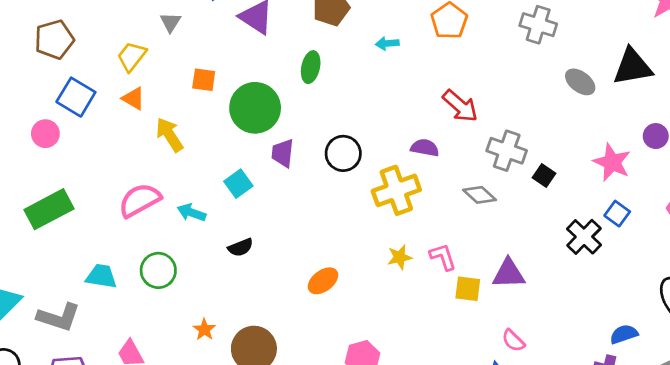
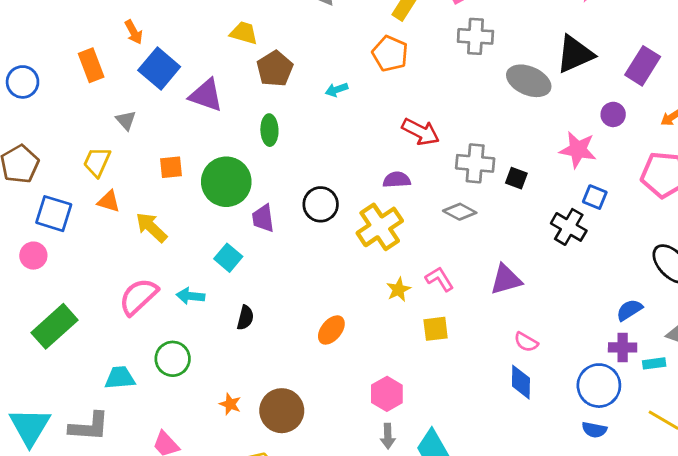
gray ellipse: (580, 82) -> (529, 81), size x1.4
black semicircle: (241, 247) -> (245, 318), turned -40
yellow square: (468, 289) -> (436, 329), moved

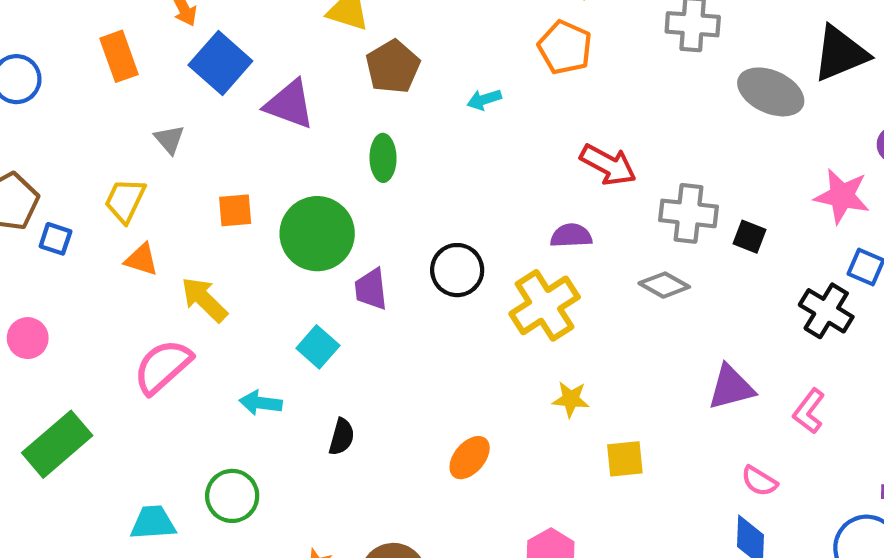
blue square: (54, 214) -> (55, 239), moved, size x0.6
pink L-shape: (440, 279) -> (809, 411), moved, turned -112
yellow star: (398, 290) -> (571, 399), turned 30
pink semicircle: (138, 297) -> (163, 367), moved

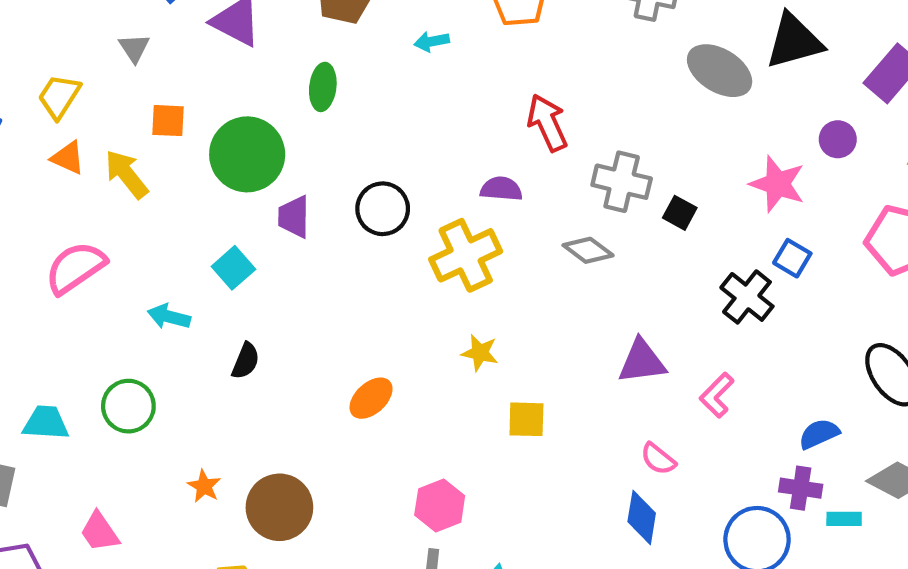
gray triangle: (169, 139) -> (134, 48), moved
red arrow: (608, 165) -> (547, 123), turned -150
yellow arrow: (204, 299) -> (126, 174), moved

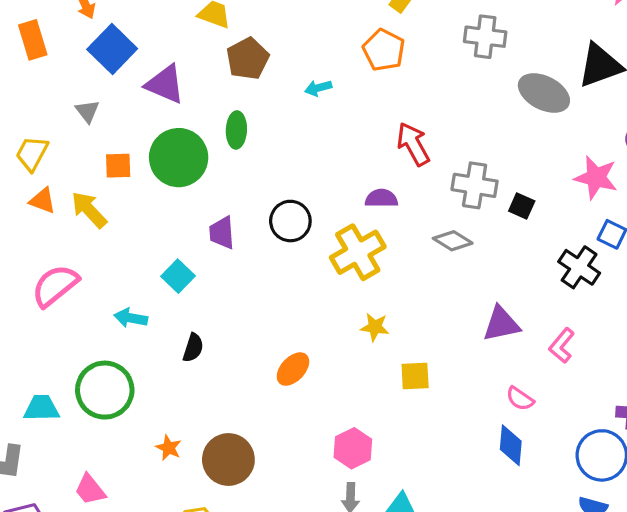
green circle: (247, 154) -> (179, 158), moved
green circle: (128, 406) -> (105, 390), size x1.4

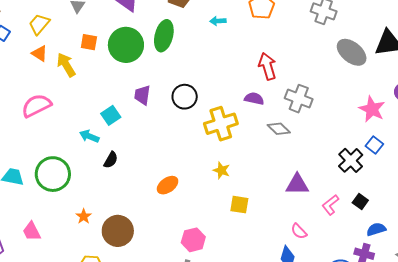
green ellipse: (236, 130) -> (164, 36), size x1.4
purple semicircle: (381, 198) -> (254, 99), moved
black square: (522, 206) -> (360, 201), moved
cyan arrow: (131, 318) -> (89, 136), moved

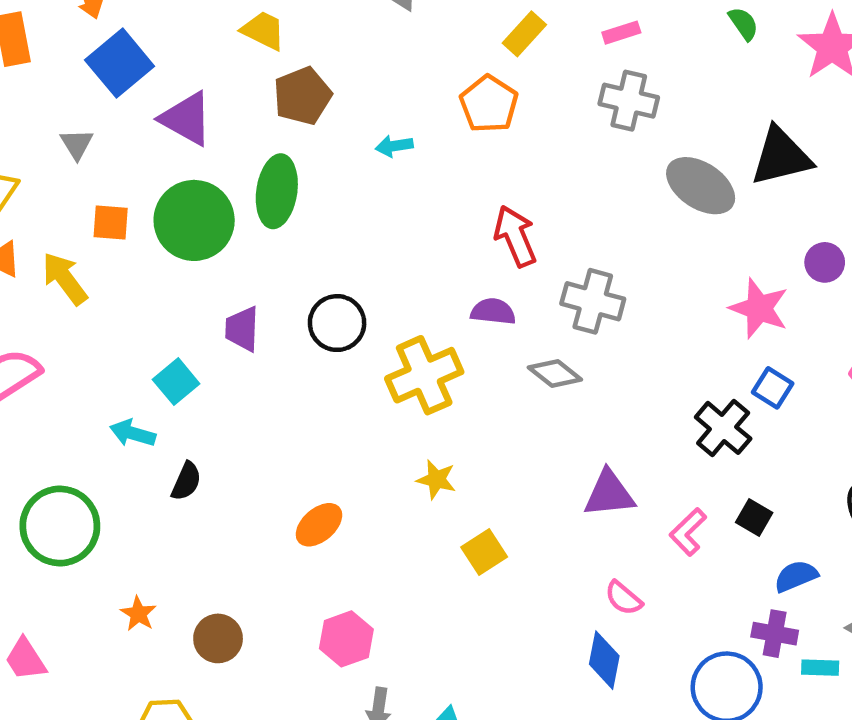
yellow square: (239, 205) -> (484, 552), turned -36
brown circle: (118, 231) -> (218, 638), size x0.7
pink hexagon: (193, 240) -> (346, 639), moved

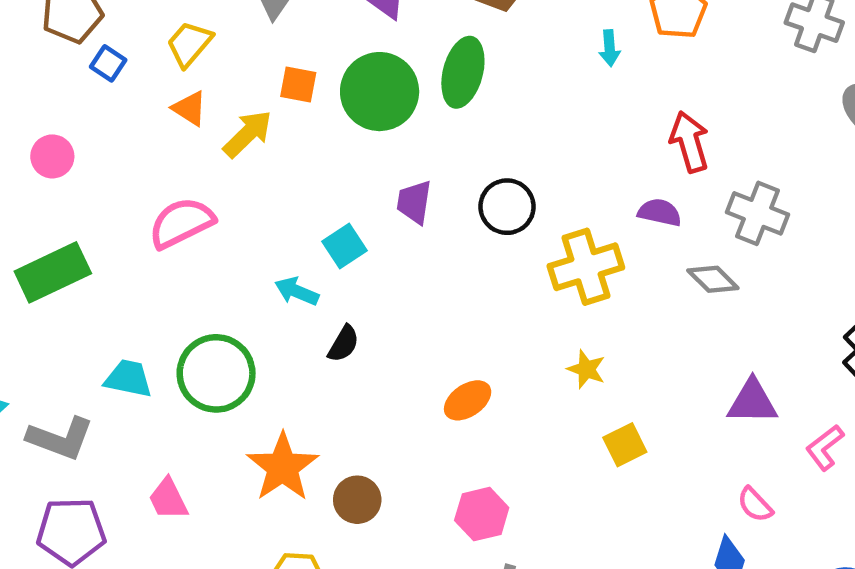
cyan arrow: (394, 146) -> (610, 48), moved, turned -92
yellow arrow: (65, 279) -> (248, 134), turned 76
orange star: (138, 614) -> (283, 467), size x2.0

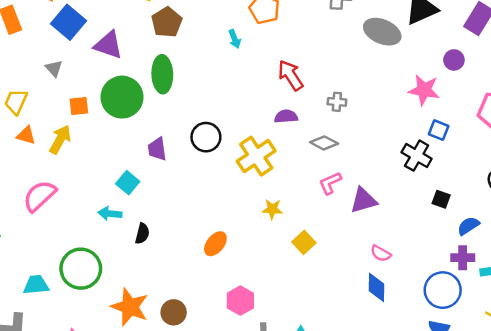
gray cross: (757, 213) -> (337, 102), size x0.6
pink L-shape: (825, 447) -> (330, 183), moved, turned 30

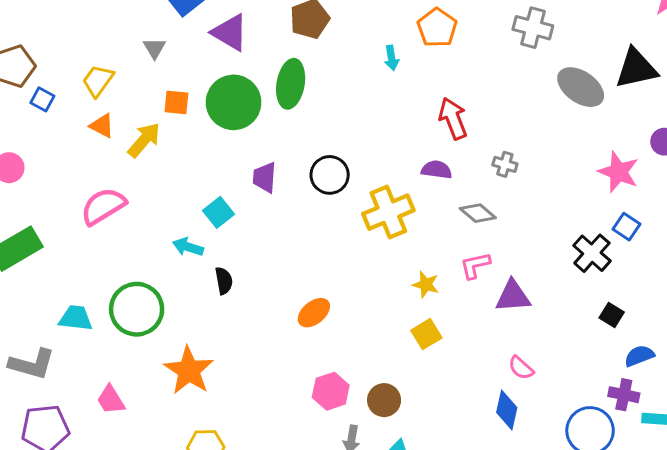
yellow star: (272, 209) -> (426, 285), moved
black semicircle: (142, 234) -> (224, 281), turned -36
brown circle: (174, 312) -> (384, 400), moved

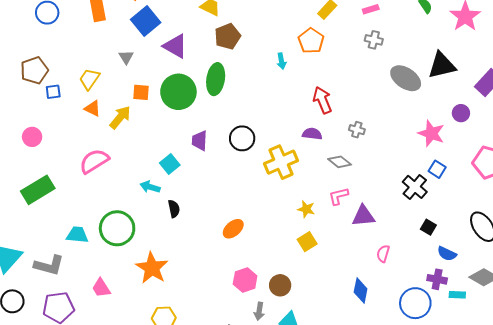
gray cross: (533, 28) -> (374, 40), size x0.7
blue square: (42, 99) -> (53, 92), turned -35
blue semicircle: (639, 356) -> (447, 254), turned -132
pink semicircle: (521, 368) -> (383, 254), moved, turned 66

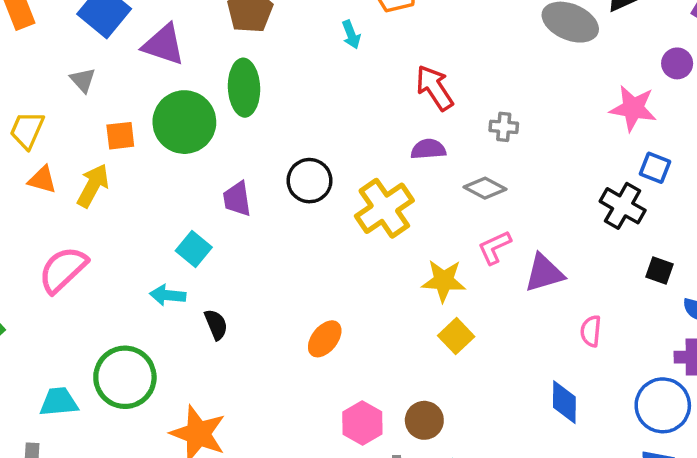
yellow star: (306, 209) -> (444, 281), size x1.4

